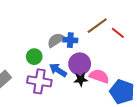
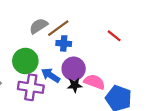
brown line: (97, 26) -> (58, 28), moved
gray semicircle: (56, 40) -> (39, 26), moved
green circle: (34, 57) -> (25, 61), size x1.5

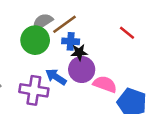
green circle: (25, 61) -> (35, 40), moved
black star: (75, 85) -> (79, 52), moved

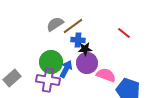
green circle: (35, 40) -> (51, 62), moved
blue arrow: (56, 77) -> (66, 69), turned 84

